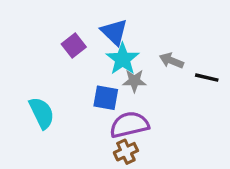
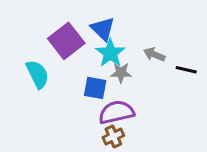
purple square: (74, 46) -> (66, 41), size x1.6
cyan semicircle: (42, 113) -> (37, 74), moved

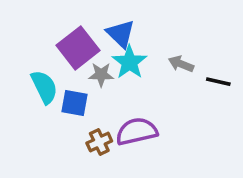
gray star: (121, 73) -> (101, 75), moved
blue square: (95, 88) -> (74, 103), moved
brown cross: (113, 136) -> (99, 142), moved

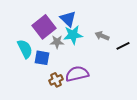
cyan star: (129, 62) -> (73, 35), turned 30
black line: (218, 82) -> (123, 46), turned -40

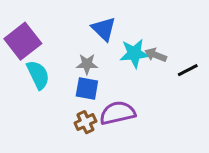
purple square: (44, 27) -> (23, 41), moved
cyan star: (73, 35) -> (134, 53), moved
blue square: (42, 58) -> (87, 89), moved

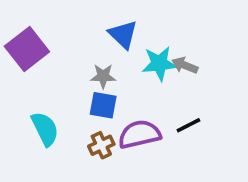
black line: (188, 70) -> (188, 125), moved
cyan semicircle: (38, 75) -> (45, 129), moved

